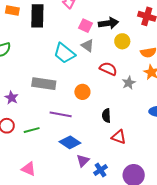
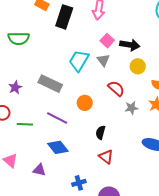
cyan trapezoid: (64, 53) -> (79, 61), turned 65
purple triangle: (83, 161) -> (39, 170), moved, turned 40

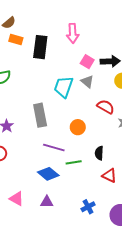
gray rectangle: (50, 84) -> (40, 115), turned 65
green line: (25, 124) -> (74, 162), moved
blue diamond: (58, 147) -> (48, 174), moved

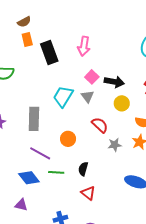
orange rectangle: (16, 39) -> (27, 40), turned 48
black rectangle: (40, 47) -> (49, 52), turned -40

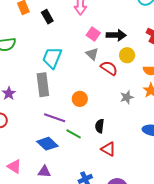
black rectangle: (49, 52) -> (47, 17), size x0.6
cyan trapezoid: (63, 96) -> (52, 58), moved
red semicircle: (100, 125) -> (109, 68), moved
green line: (56, 172) -> (74, 134), turned 35

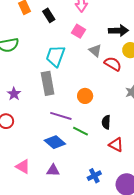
pink square: (93, 34) -> (78, 31), moved

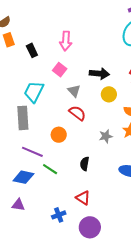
red semicircle: (113, 64) -> (77, 113), moved
black semicircle: (106, 122) -> (85, 164), moved
blue diamond: (55, 142) -> (23, 177), turned -35
red triangle: (116, 145) -> (83, 198), moved

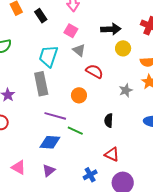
gray triangle: (74, 91) -> (79, 50), moved
purple triangle: (18, 205) -> (49, 170), turned -40

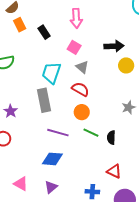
red semicircle: (94, 71) -> (80, 89), moved
green line: (75, 131) -> (91, 133), moved
blue cross: (90, 175) -> (92, 192), turned 32

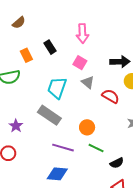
orange rectangle: (20, 25) -> (26, 55), moved
red semicircle: (80, 89) -> (111, 96), moved
gray rectangle: (44, 100) -> (49, 115), turned -45
black semicircle: (111, 137) -> (117, 163), moved, turned -120

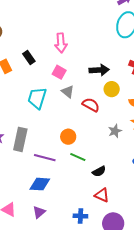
gray rectangle: (49, 115) -> (20, 139), moved, turned 70

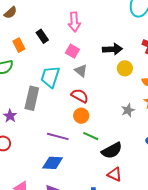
red semicircle: (91, 105) -> (80, 96), moved
gray rectangle: (20, 139) -> (32, 98), moved
black semicircle: (99, 171) -> (112, 151), size x1.5

